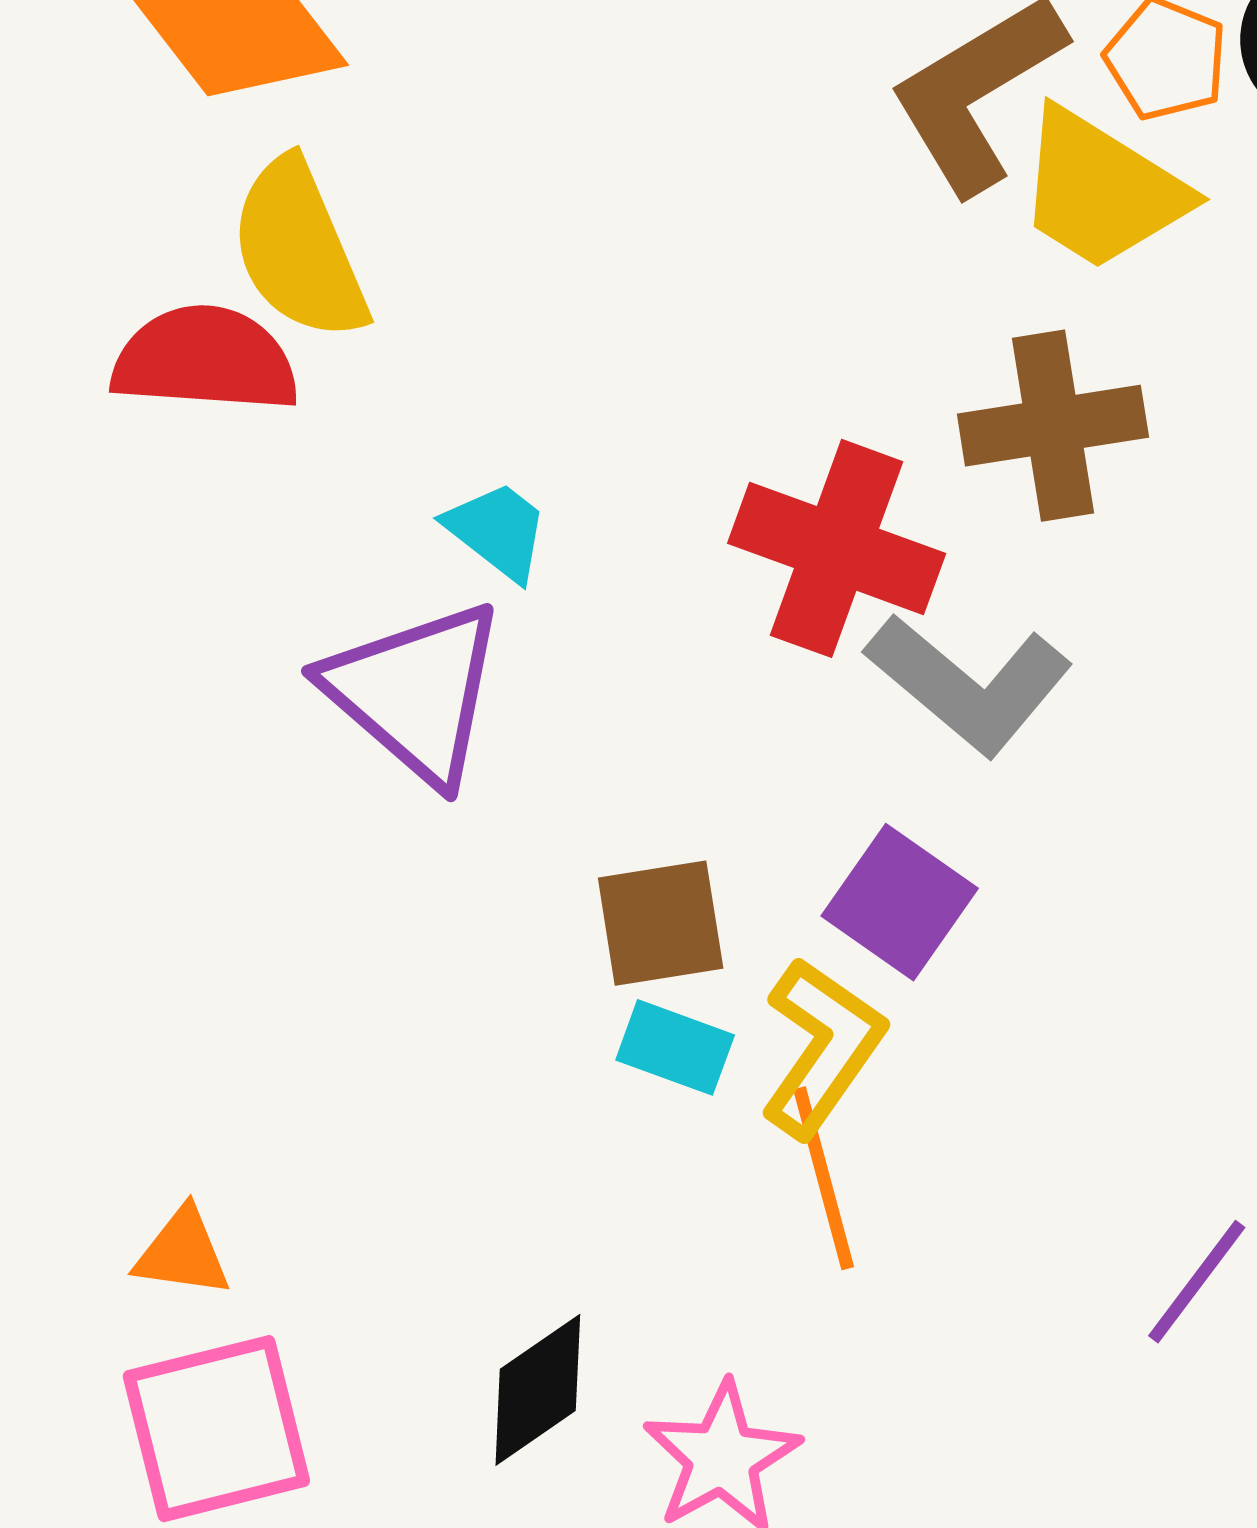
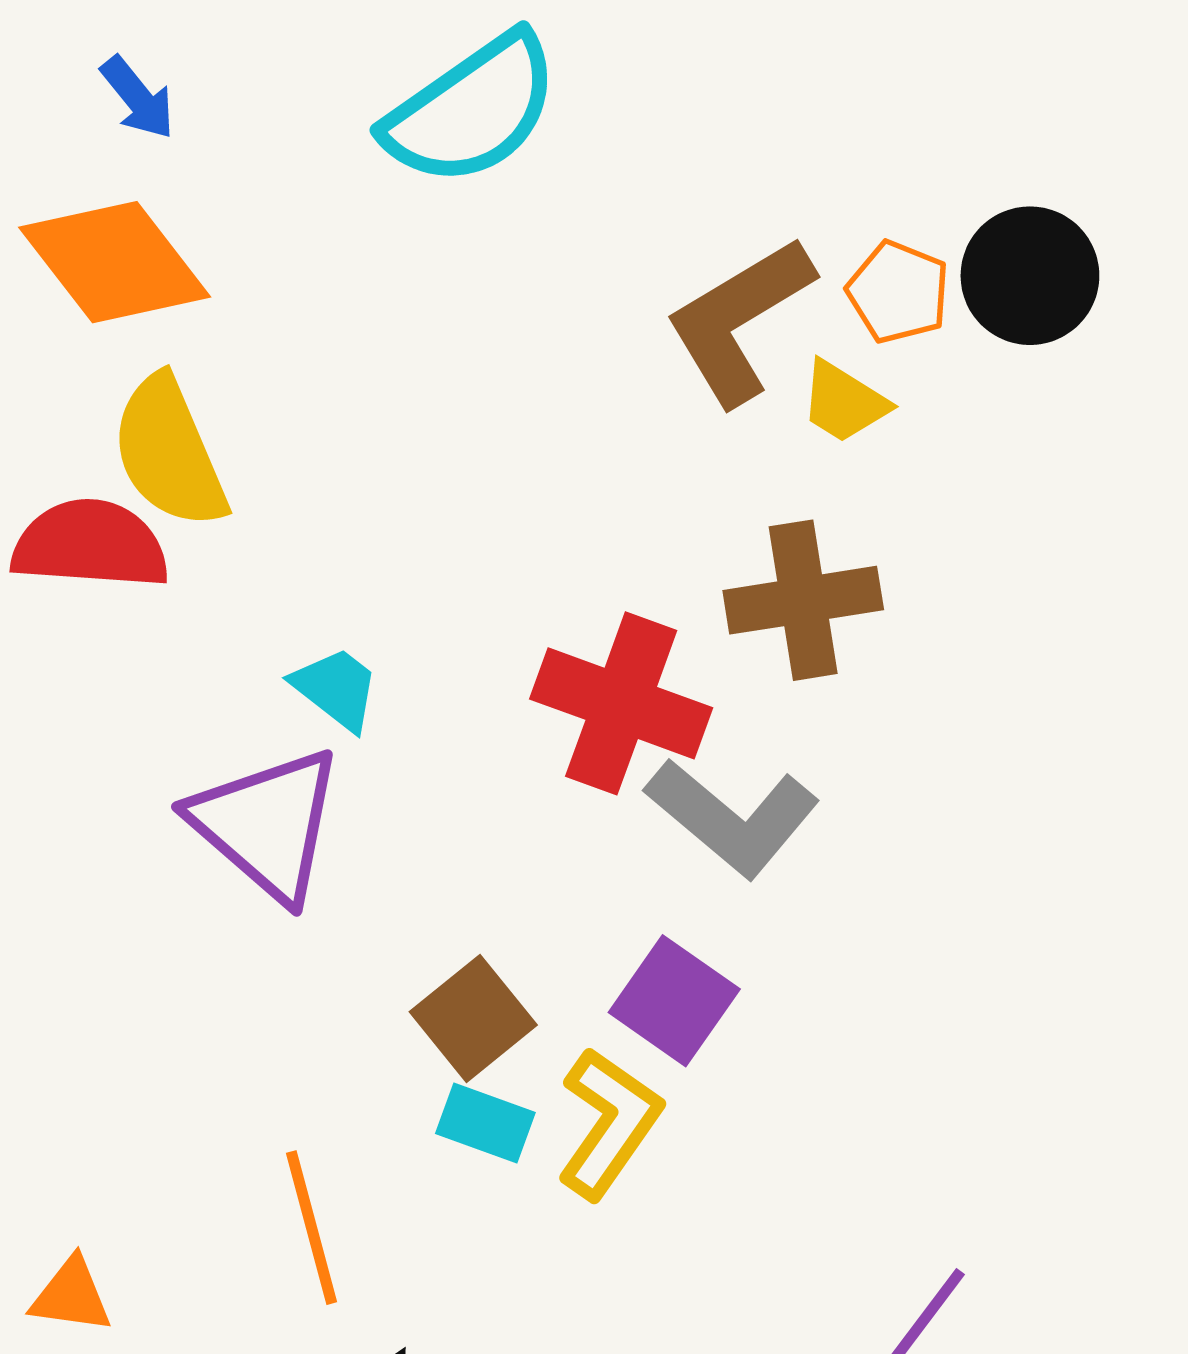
yellow trapezoid: (1101, 190) -> (844, 402), size x0.6
brown square: (661, 923) -> (473, 1018), turned -30
orange line: (824, 1178) -> (312, 1228), moved

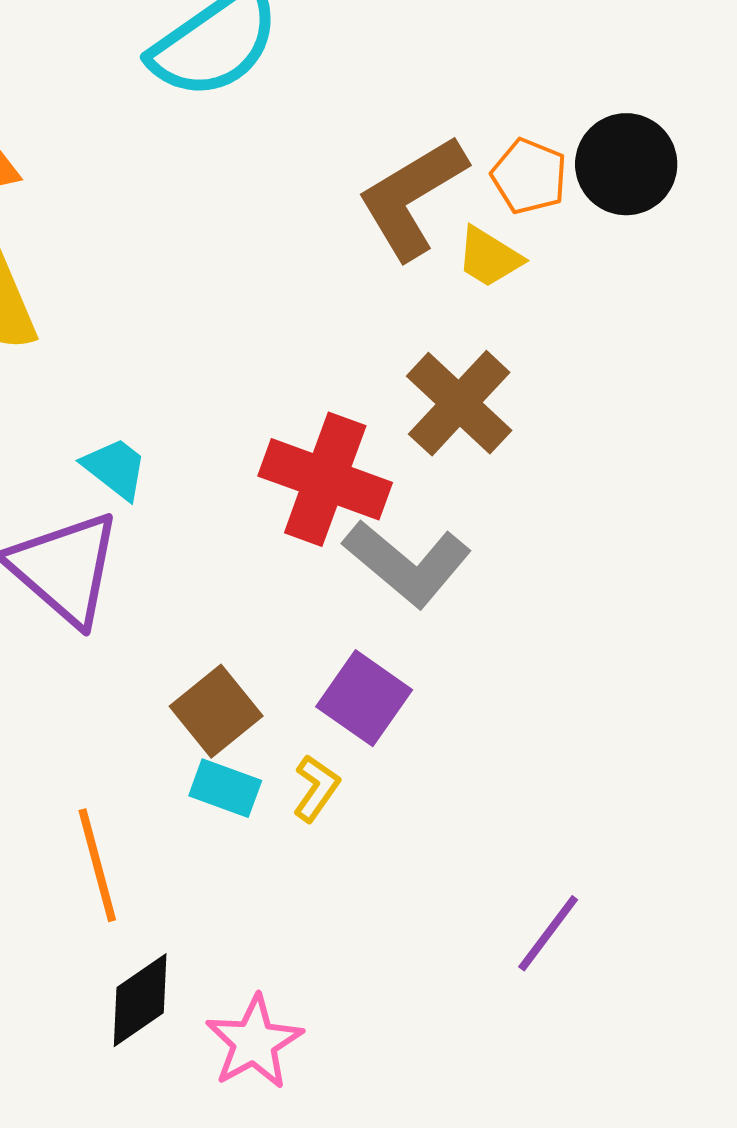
brown cross: (803, 600) -> (459, 403), turned -38
yellow L-shape: (609, 1123) -> (316, 788), size x0.6

